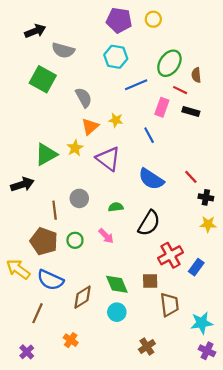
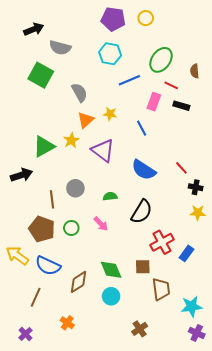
brown semicircle: (196, 75) -> (195, 71), moved

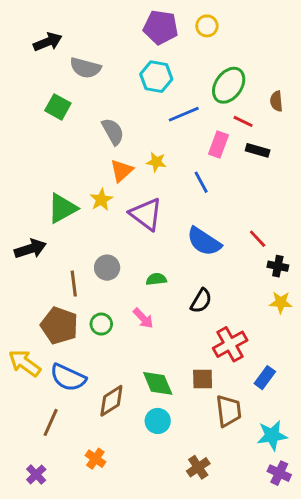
green square: (41, 75) -> (58, 107), size x0.7
black semicircle: (142, 212) -> (201, 301), size x0.7
blue rectangle: (186, 253) -> (265, 378), moved

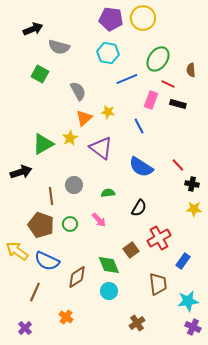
yellow circle: (207, 26) -> (143, 18), size x1.6
brown square: (203, 379) -> (131, 250), moved, turned -35

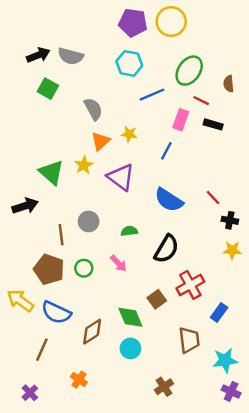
black arrow: (33, 29) -> (38, 55), moved
blue line: (139, 126) -> (166, 151), turned 56
green triangle: (43, 144) -> (51, 172), turned -50
black semicircle: (139, 208) -> (166, 249), size x1.4

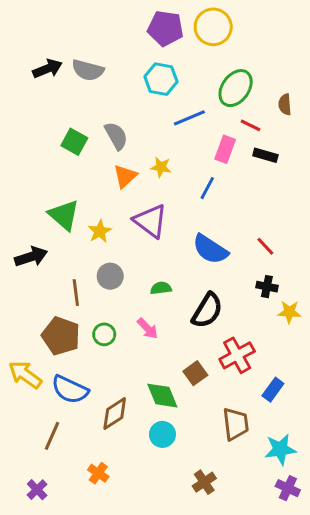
green square: (48, 89) -> (74, 142), moved
yellow star: (84, 165) -> (100, 231), moved
black cross: (230, 220) -> (267, 287), moved

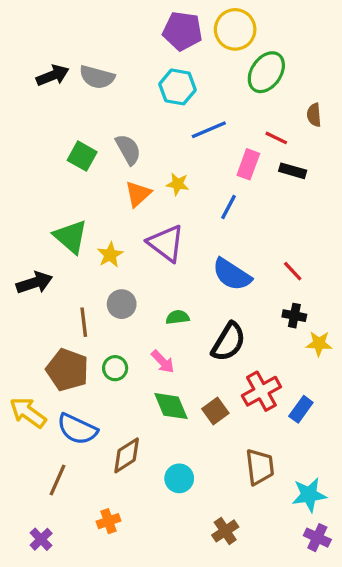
green ellipse: (236, 88) -> (266, 72), moved
blue rectangle: (273, 390) -> (301, 409), moved
green diamond: (162, 396) -> (171, 406), moved
orange cross: (98, 473) -> (108, 521), turned 36

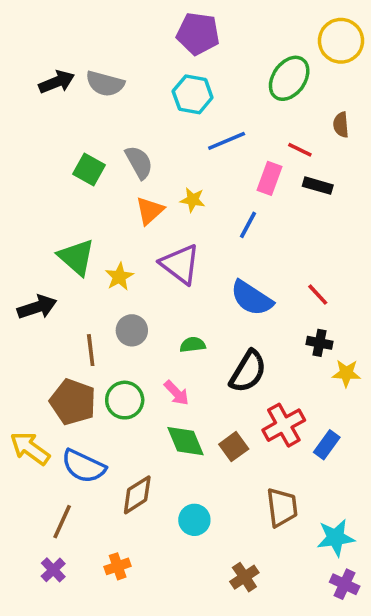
yellow circle: (235, 29) -> (341, 41), moved
green circle: (115, 368) -> (125, 400), size x1.4
purple cross: (41, 539) -> (53, 570), moved

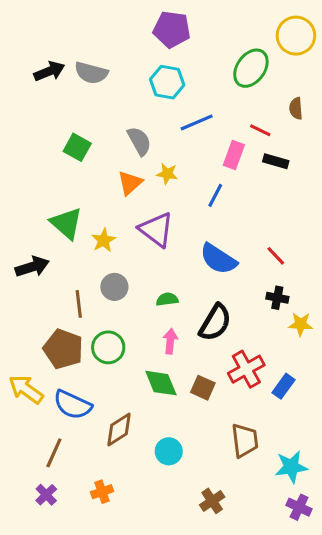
gray semicircle: (139, 162) -> (139, 141), moved
pink arrow: (177, 393) -> (170, 341), moved, turned -130
brown square: (234, 447) -> (203, 388), turned -30

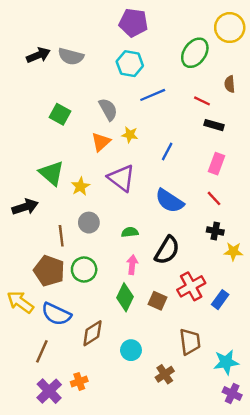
pink rectangle: (234, 155) -> (216, 164), moved
green diamond: (161, 383) -> (125, 297), turned 48
purple cross: (46, 495) -> (49, 391), moved, size x1.5
brown cross: (212, 501) -> (165, 374), moved

